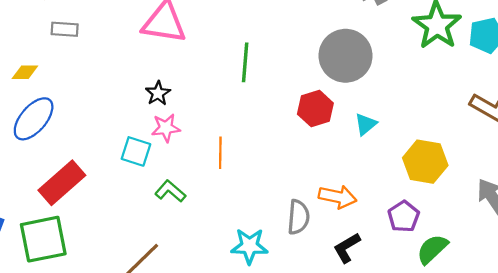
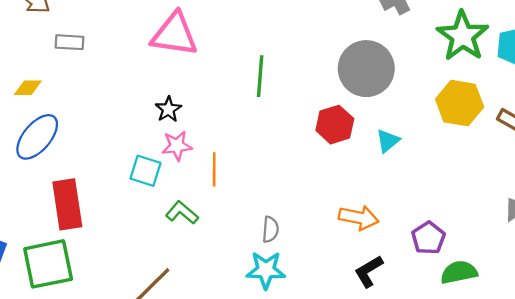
orange line: (220, 153) -> (214, 169), moved
yellow hexagon: (425, 162) -> (460, 103), moved
red rectangle: (62, 183) -> (67, 204), turned -57
gray semicircle: (298, 217) -> (270, 229), moved, size x0.7
green semicircle: (432, 249) -> (459, 272), turned 32

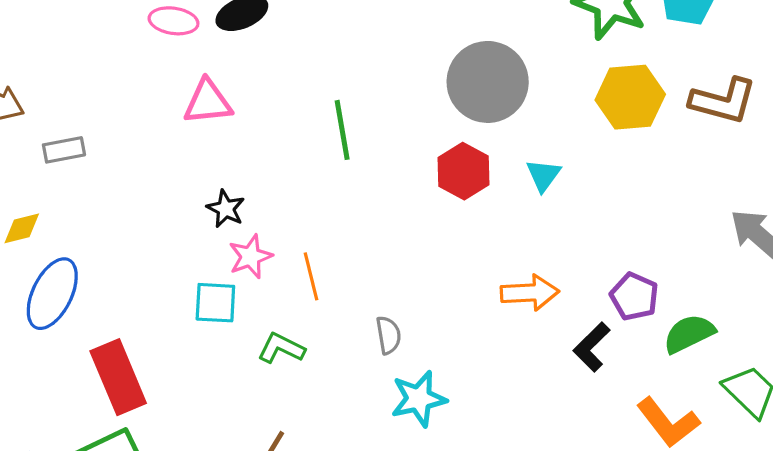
pink triangle: (174, 34) -> (208, 102), size x0.7
gray semicircle: (270, 229) -> (388, 335), moved
black L-shape: (369, 271) -> (592, 347), moved

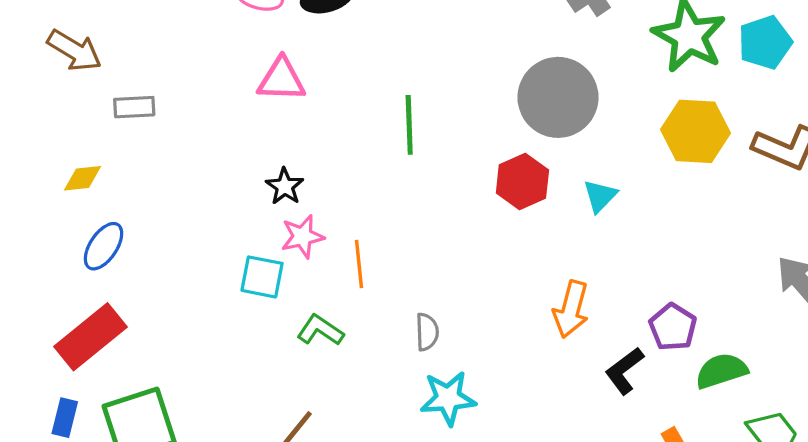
orange arrow: (530, 293) -> (571, 309), turned 100
blue ellipse: (52, 294) -> (104, 246), size x0.7
red rectangle: (118, 377) -> (91, 337), moved, turned 66

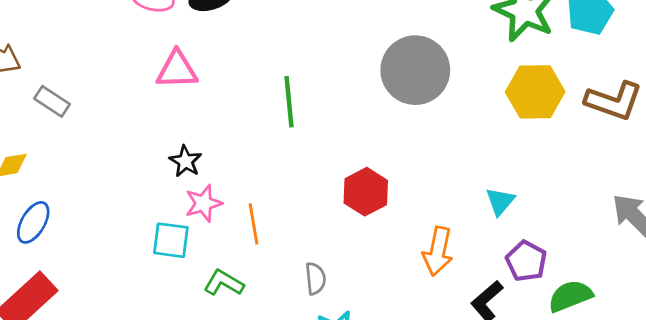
gray rectangle: (134, 107) -> (52, 101), turned 40
red hexagon: (522, 181) -> (366, 192), moved
cyan triangle: (600, 196) -> (500, 201), moved

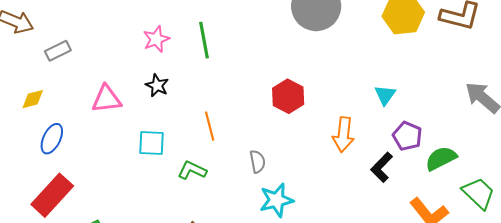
pink triangle: (177, 70) -> (107, 99), moved
gray rectangle: (52, 101) -> (58, 51), turned -55
green line: (289, 102) -> (204, 40), moved
pink star: (203, 203) -> (156, 39), moved

